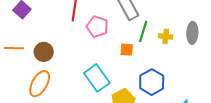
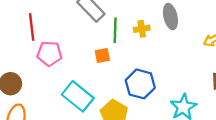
pink pentagon: (97, 27) -> (49, 54), moved

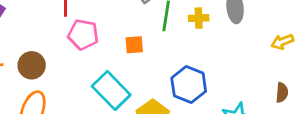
orange square: (102, 55) -> (134, 45), moved

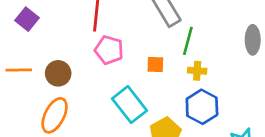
yellow cross: (199, 18) -> (197, 71), moved

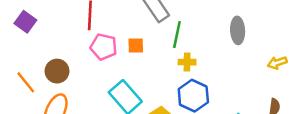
orange square: (155, 65) -> (136, 45), moved
orange line: (19, 70) -> (26, 82), moved, turned 55

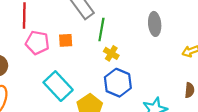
yellow cross: (187, 62) -> (111, 53), turned 32

